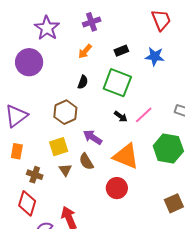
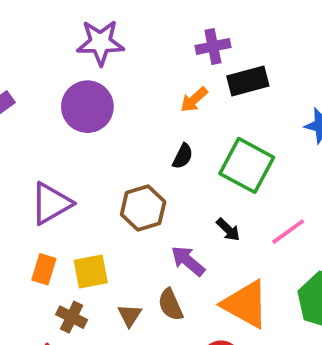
purple star: (47, 28) -> (100, 43), moved, turned 30
black rectangle: (121, 51) -> (248, 81), moved, size x1.5
black arrow: (121, 117) -> (228, 230), moved
yellow square: (59, 147) -> (91, 272), moved

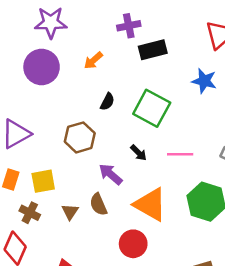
orange arrow: (194, 100) -> (93, 60), moved
pink line: (288, 232) -> (180, 154), turned 35

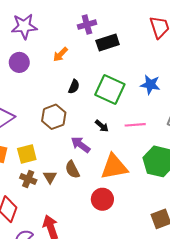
purple circle: (42, 67) -> (19, 62), size x0.7
blue star: (204, 81) -> (150, 85), moved
orange triangle: (150, 204) -> (114, 167), turned -36
brown cross: (30, 213) -> (28, 179), moved

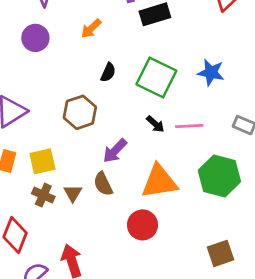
black arrow: (102, 126) -> (155, 124), moved
purple arrow: (80, 145) -> (115, 151), turned -84

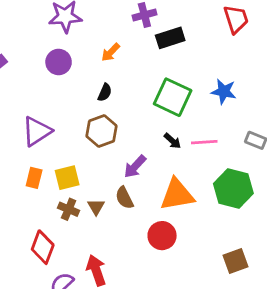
black semicircle: (108, 72) -> (105, 92), moved

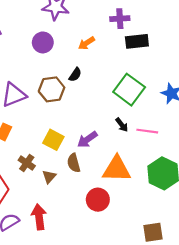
brown hexagon: (101, 131) -> (52, 89), moved
yellow square: (67, 178) -> (53, 140), moved, turned 30
brown triangle: (96, 207) -> (49, 177), moved

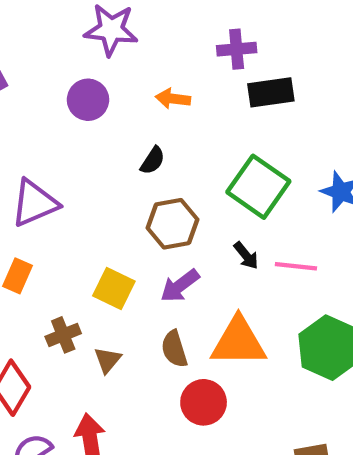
orange arrow: (86, 43) -> (173, 99), turned 42
brown hexagon: (52, 89) -> (173, 224), moved
brown cross: (27, 163) -> (63, 335), turned 35
brown semicircle: (74, 163) -> (174, 349), moved

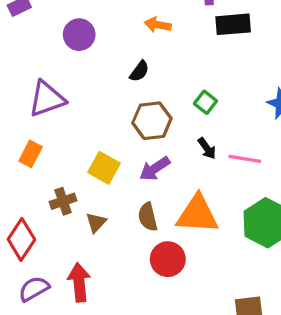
purple circle: (88, 100) -> (79, 35), moved
green square: (258, 187) -> (205, 102), moved, size x0.5

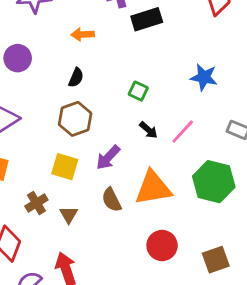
brown hexagon: (152, 121) -> (75, 119), moved
pink line: (245, 159) -> (183, 132), turned -44
red circle: (168, 259) -> (162, 245), moved

